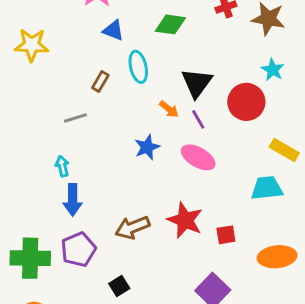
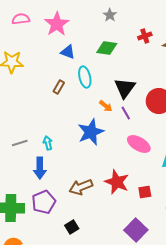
gray line: (75, 118) -> (20, 143), moved
blue star: (147, 147) -> (91, 132), size x1.5
pink ellipse: (198, 157) -> (139, 144), moved
cyan arrow: (62, 166) -> (48, 143), moved

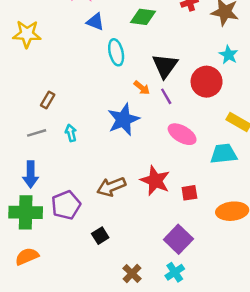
brown rectangle: (59, 87) -> (48, 100), moved
blue arrow: (40, 168) -> (31, 174), moved

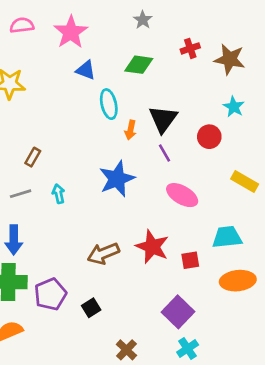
red circle: (207, 82) -> (209, 137), size x0.7
orange arrow: (142, 88) -> (131, 130), moved, turned 63
cyan trapezoid: (224, 154) -> (227, 237), moved
purple pentagon: (66, 205) -> (50, 294), moved
cyan cross: (175, 272) -> (188, 349), moved

